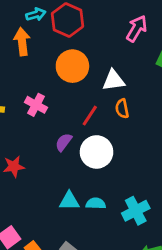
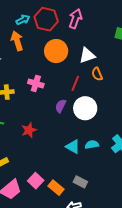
pink arrow: (137, 29) -> (75, 19), moved
cyan triangle: (69, 201) -> (73, 147), turned 42

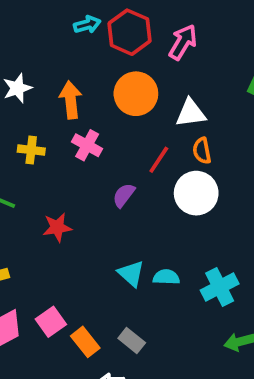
orange arrow: (17, 41) -> (71, 100), moved
white circle: (85, 108) -> (196, 193), moved

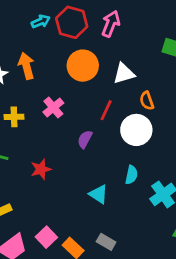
orange arrow: (71, 100) -> (26, 66), moved
pink cross: (87, 145) -> (53, 107), turned 30
orange semicircle: (202, 151) -> (147, 101), moved
cyan semicircle: (166, 277) -> (131, 175), moved, turned 108

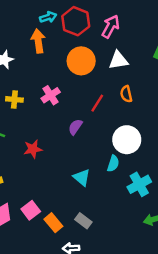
orange arrow: (26, 66) -> (38, 41), moved
white triangle: (124, 73) -> (118, 60), moved
orange semicircle: (147, 101) -> (126, 94), moved
white circle: (136, 130) -> (127, 140), moved

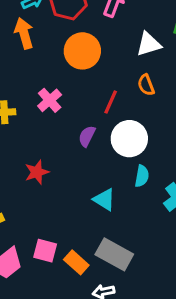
white triangle: (118, 60) -> (149, 44), moved
white circle: (127, 140) -> (129, 139), moved
pink square: (31, 210) -> (45, 251), turned -30
gray rectangle: (83, 221) -> (114, 254), size x1.6

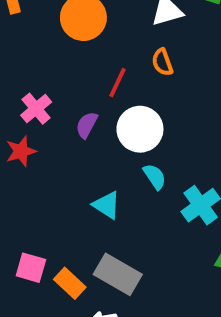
pink cross: (50, 100) -> (36, 109), moved
red star: (37, 172) -> (21, 151), moved
cyan semicircle: (142, 176) -> (155, 177), turned -45

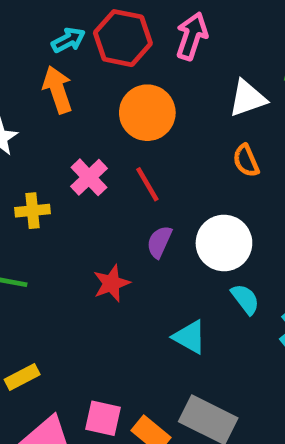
red line: (118, 83) -> (147, 184), moved, turned -52
pink cross: (36, 109) -> (89, 177), moved
red star: (21, 151) -> (111, 283), moved

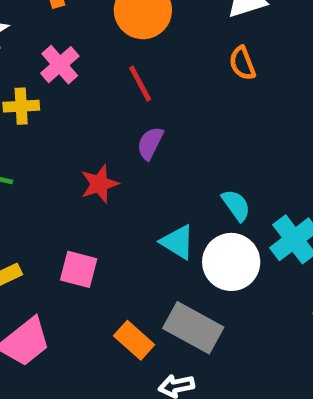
pink cross: (89, 177) -> (60, 65), moved
white circle: (224, 243) -> (231, 262), moved
pink square: (103, 418) -> (79, 269), moved

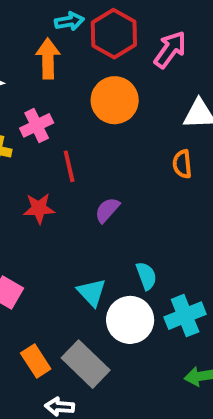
red line: (140, 84) -> (69, 166), moved
purple semicircle: (150, 143) -> (107, 210), moved
red star: (99, 184) -> (39, 208), moved

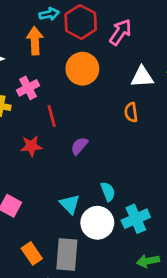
gray rectangle: (86, 364) -> (67, 255), turned 52

